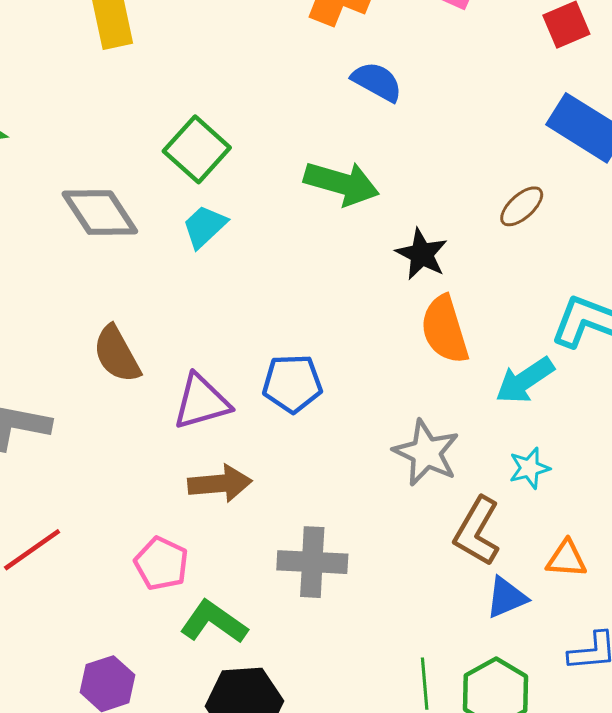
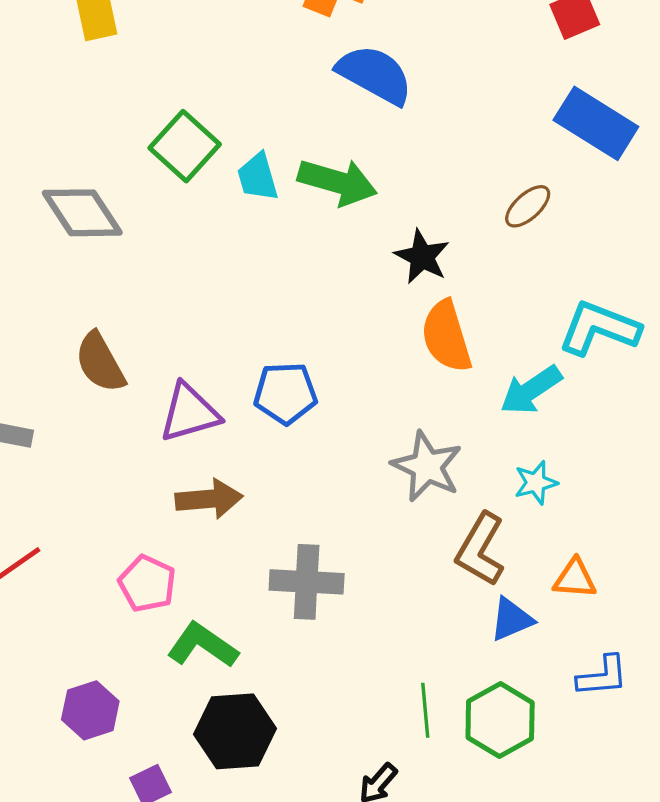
blue semicircle: (377, 82) -> (375, 75), size x1.4
cyan trapezoid: (205, 226) -> (258, 177), moved, turned -63

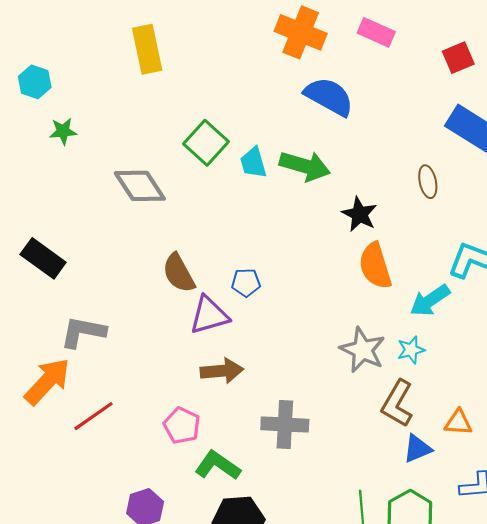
brown ellipse: (528, 206) -> (428, 182), turned -60
brown semicircle: (100, 362) -> (179, 273), moved
blue pentagon: (285, 393) -> (246, 283), moved, size x0.7
cyan star: (536, 483) -> (411, 350), moved

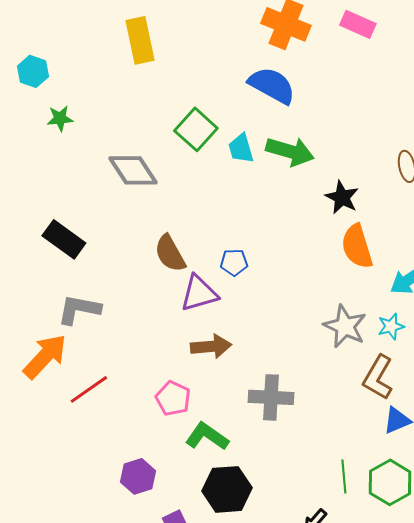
blue semicircle: (329, 97) -> (272, 85), moved
black rectangle: (43, 258) -> (64, 239), moved

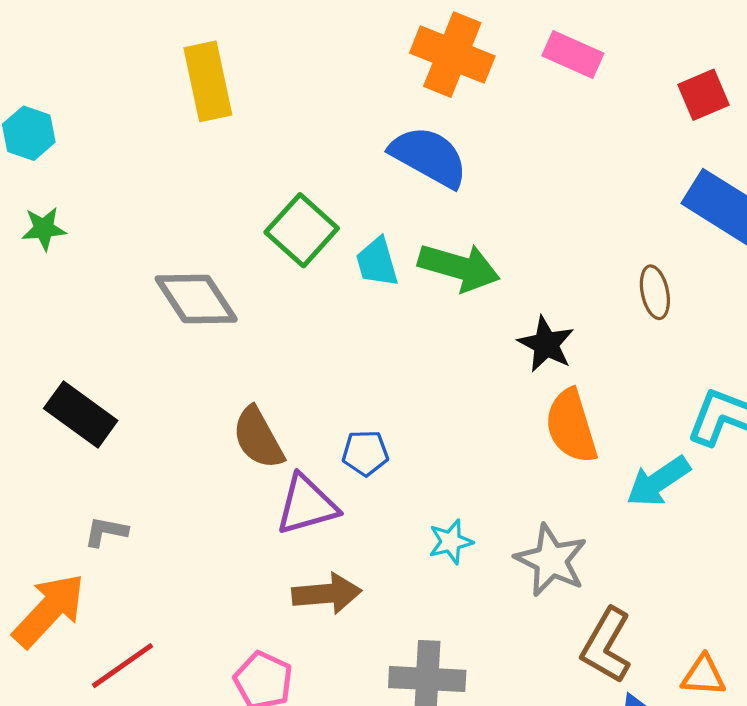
green star: (60, 118) -> (44, 229), moved
gray L-shape: (79, 309) -> (106, 532), size x0.6
cyan star: (391, 326) -> (451, 542), moved

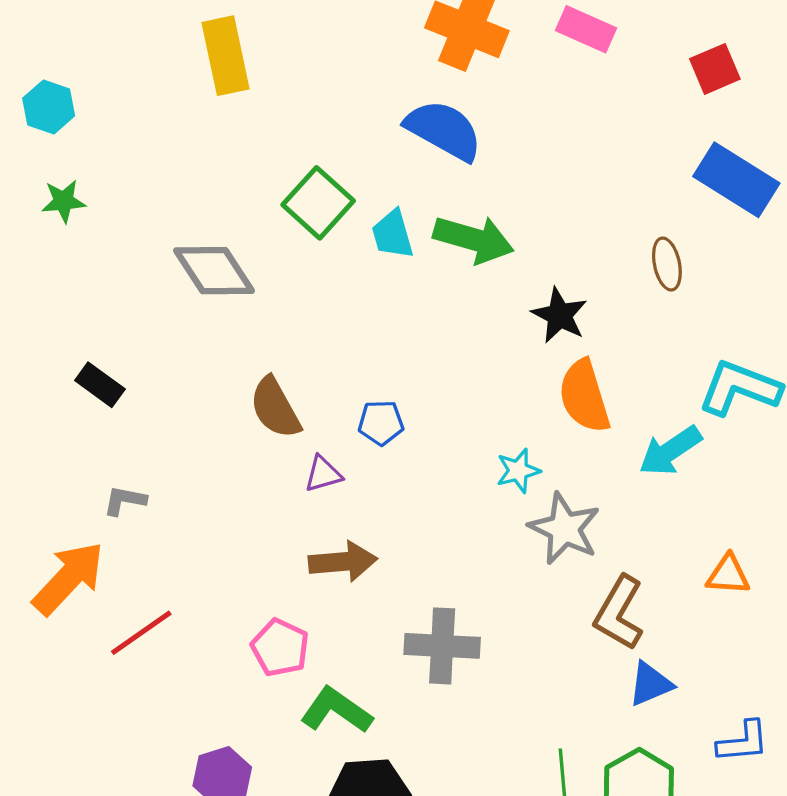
black rectangle: (81, 414) -> (100, 385), size x0.7
purple triangle: (307, 505) -> (323, 474), size x0.6
cyan star: (451, 542) -> (518, 471), moved
orange triangle: (703, 676) -> (728, 575), moved

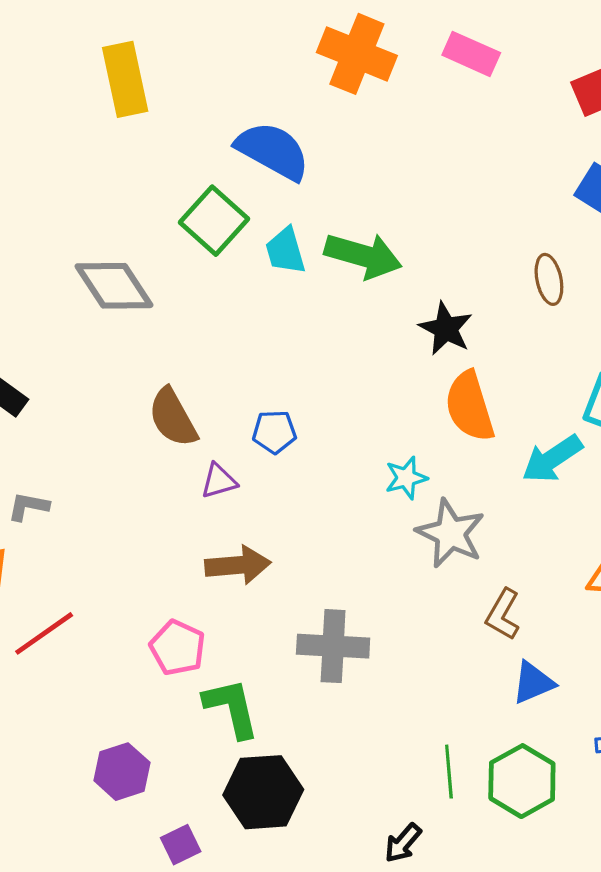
blue semicircle: (444, 130) -> (273, 151), moved
brown L-shape: (619, 613) -> (503, 614), size x0.7
green L-shape: (336, 710) -> (231, 708), turned 42

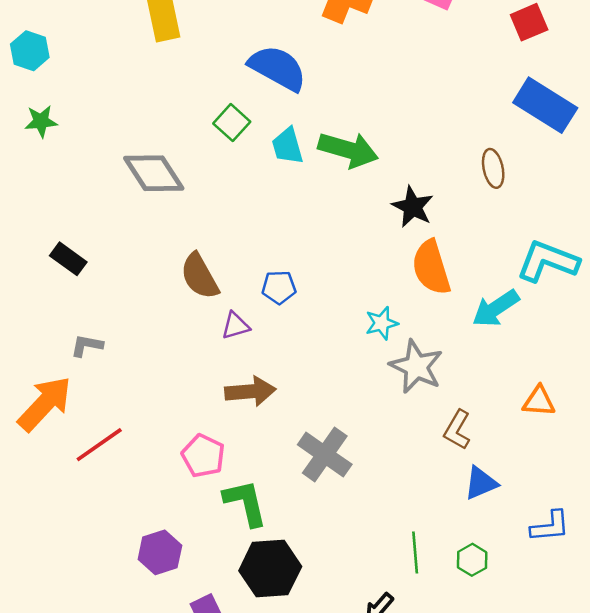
green square: (214, 221) -> (232, 123), size x0.7
gray cross: (333, 646) -> (325, 455), turned 32
green hexagon: (522, 781) -> (472, 560), size x0.6

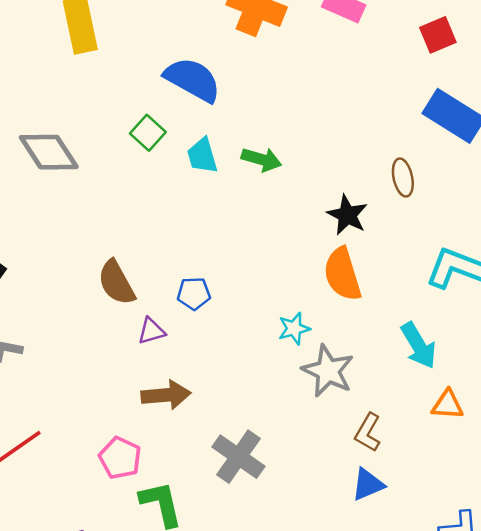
green arrow: (348, 150) -> (261, 159), size x0.7
gray diamond: (154, 173) -> (49, 152), moved
black star: (413, 207) -> (347, 215), moved
cyan arrow: (496, 308) -> (419, 345), moved, turned -87
blue triangle: (481, 483) -> (368, 484), moved

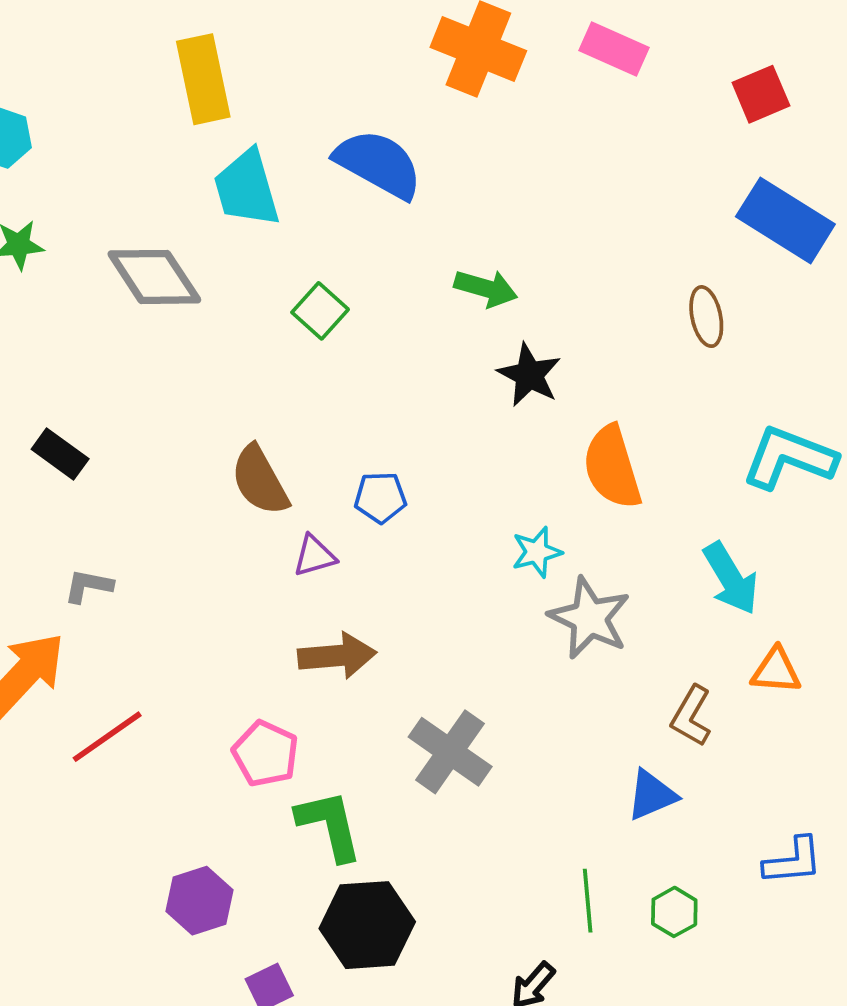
green square: (148, 133) -> (320, 311), moved
cyan trapezoid: (202, 156) -> (247, 188), moved, size x1.4
black star: (347, 215) -> (529, 375), moved
brown L-shape: (368, 432) -> (691, 716), moved

